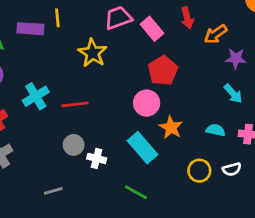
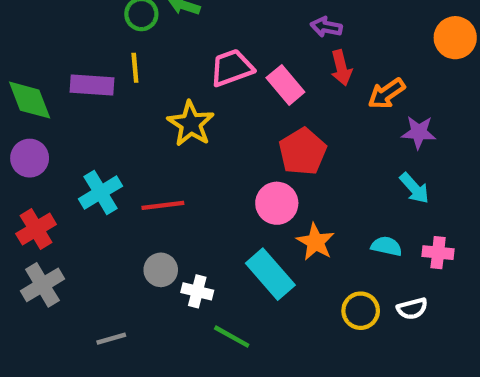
gray line: (53, 191) -> (111, 339), moved
green line: (136, 192) -> (232, 337), moved

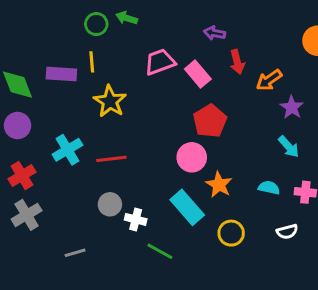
purple arrow: (326, 27) -> (214, 33), moved
yellow star: (191, 124) -> (110, 101), moved
purple star: (419, 132) -> (292, 107), turned 30
yellow circle: (361, 311) -> (231, 233), moved

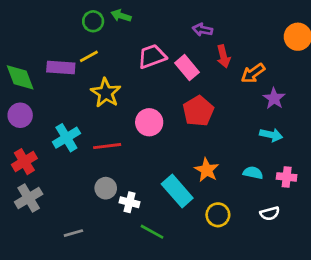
yellow line: (92, 62) -> (89, 56), turned 66
cyan arrow: (289, 147) -> (271, 135), turned -35
pink circle: (192, 157) -> (149, 122), moved

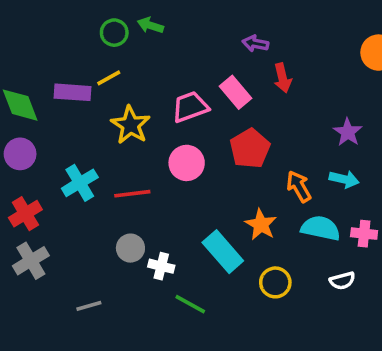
pink trapezoid: (152, 56) -> (190, 107), moved
orange arrow: (253, 73) -> (299, 186), moved, turned 95
cyan semicircle: (253, 173) -> (321, 228), size x1.5

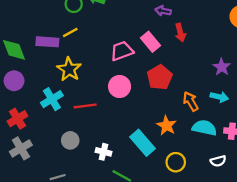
yellow star: (130, 125) -> (69, 69), moved
gray circle: (130, 248) -> (70, 140), moved

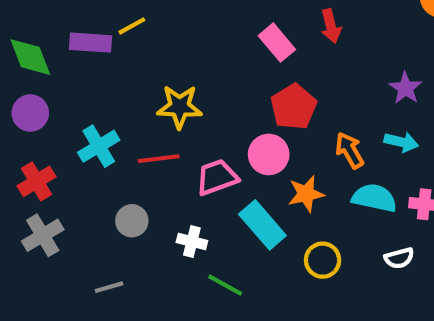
pink trapezoid: (122, 51) -> (217, 177), moved
yellow star: (69, 69) -> (180, 107), moved, turned -30
pink circle: (120, 86) -> (269, 154), moved
orange star: (167, 125) -> (306, 194), turned 30

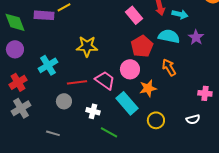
cyan arrow: (401, 142) -> (180, 14), moved
red line: (159, 159) -> (77, 82), moved
pink trapezoid: (217, 177) -> (105, 80), turned 55
cyan semicircle: (374, 198) -> (169, 36), moved
gray line: (109, 287) -> (53, 133), turned 32

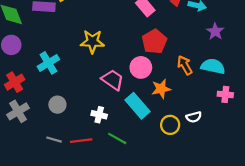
cyan semicircle: (169, 36) -> (213, 66), moved
red line: (77, 82) -> (81, 141), moved
gray circle: (64, 101) -> (57, 105), moved
white semicircle: (193, 119) -> (194, 117), moved

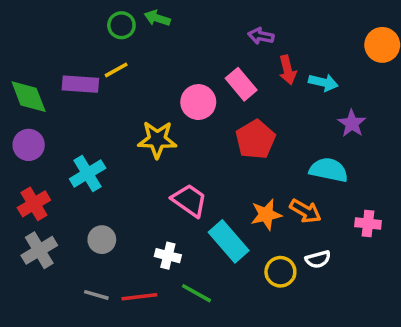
orange arrow: (185, 65) -> (305, 211), moved, turned 150
cyan semicircle: (213, 66) -> (329, 170), moved
pink circle: (141, 67) -> (198, 102), moved

